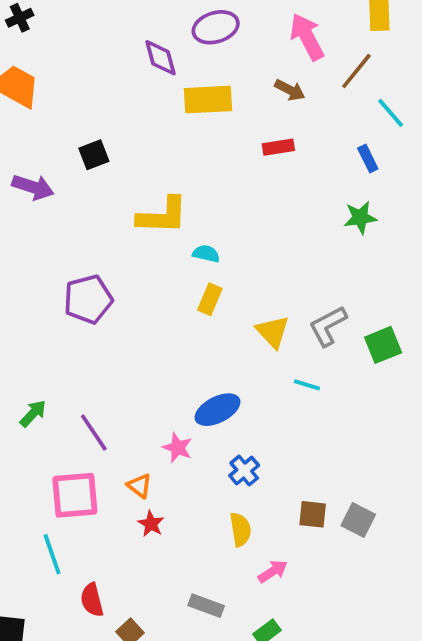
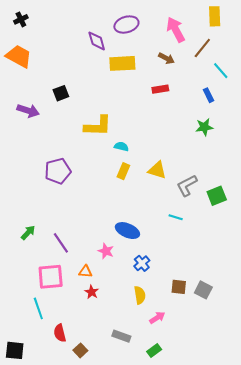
yellow triangle: (273, 332) -> (157, 170), moved, turned -30
blue ellipse: (218, 410) -> (127, 231), turned 50
orange triangle: (140, 486) -> (85, 272), turned -32

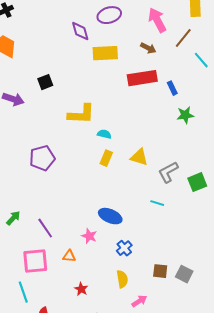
red rectangle: (160, 89) -> (142, 78), size x1.8
blue rectangle: (208, 95) -> (172, 88), moved
red star: (92, 292) -> (81, 289), moved

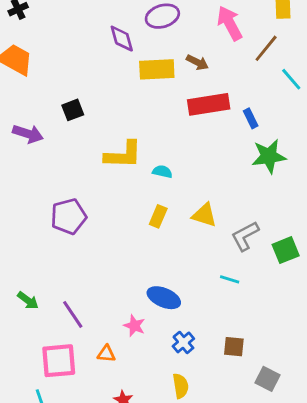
brown arrow: (148, 48) -> (197, 62), moved
green star: (185, 115) -> (269, 156), size x1.4
cyan semicircle: (104, 134) -> (162, 172), moved
green arrow: (13, 218) -> (28, 300), turned 84
brown square: (160, 271) -> (234, 347), moved

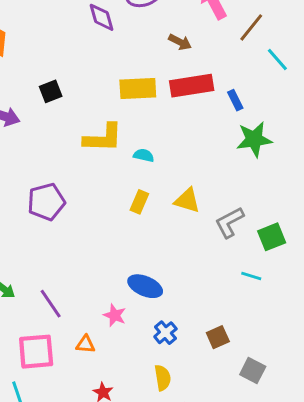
yellow rectangle: (157, 69) -> (138, 89), moved
cyan line: (230, 279) -> (251, 276), moved
brown square: (234, 347) -> (218, 337), turned -30

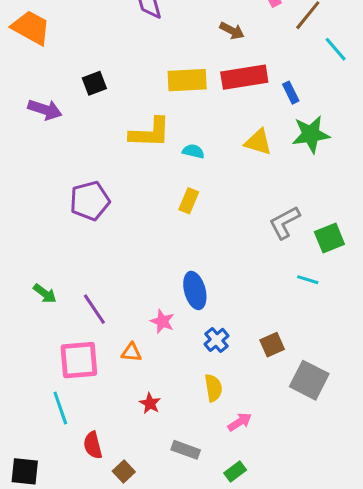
yellow triangle: (187, 200) -> (258, 142), moved
blue ellipse: (145, 286) -> (195, 290), turned 52
gray square: (253, 371) -> (309, 380), size x1.4

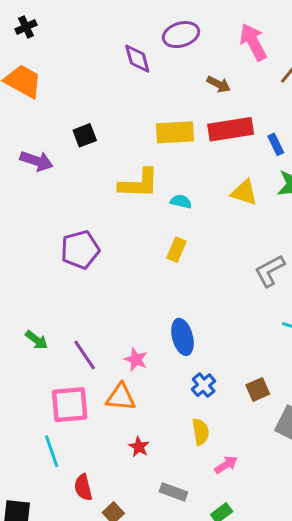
pink star: (162, 321) -> (136, 360), moved
orange triangle: (131, 352) -> (121, 397), size x1.5

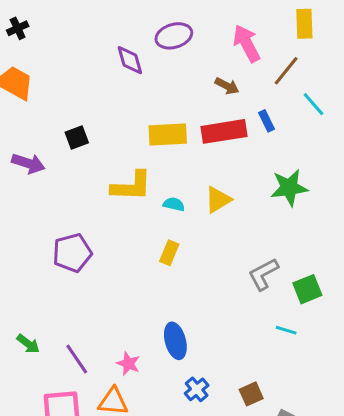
brown arrow: (219, 84) -> (227, 86), moved
blue rectangle: (276, 144) -> (266, 121), moved
yellow triangle: (244, 193) -> (218, 200), moved, turned -48

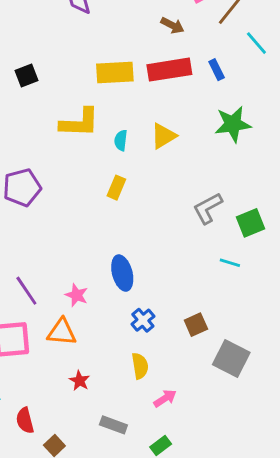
blue rectangle: (266, 121) -> (217, 70), moved
cyan semicircle: (174, 204) -> (121, 140), turned -96

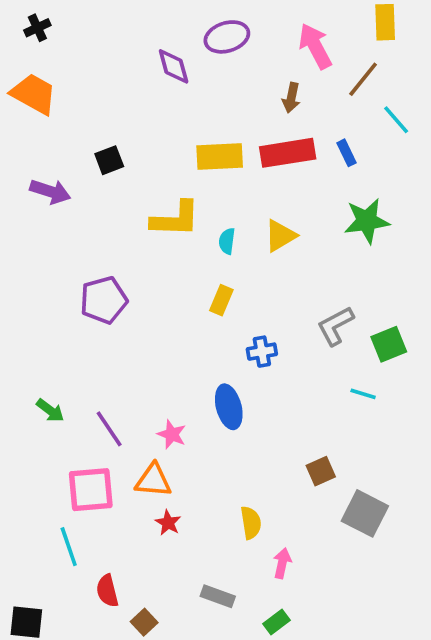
brown arrow: (172, 25) -> (291, 98), turned 75
blue cross: (143, 320) -> (262, 352), moved, turned 30
red star: (79, 381) -> (168, 523), moved
pink arrow: (165, 398) -> (282, 563), turned -45

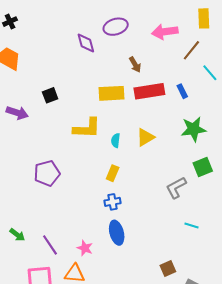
pink arrow: (315, 46) -> (165, 32), turned -70
brown arrow: (291, 98) -> (135, 65), moved, turned -42
green square: (389, 344) -> (203, 167), moved
blue cross: (262, 352) -> (113, 202), moved

